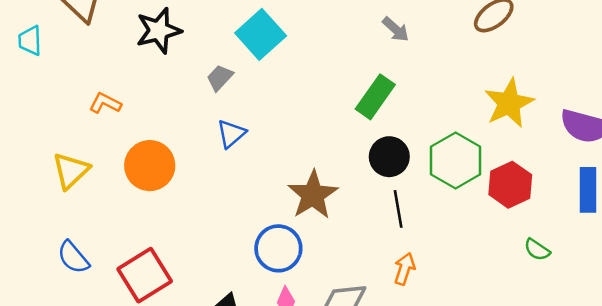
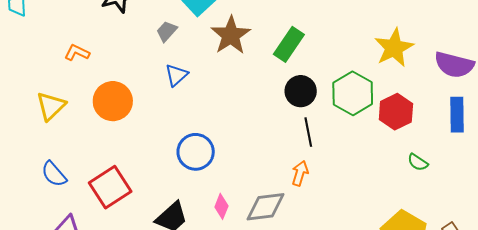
brown star: (313, 195) -> (231, 35), moved
blue circle: (278, 248) -> (196, 152), moved
orange arrow: (405, 269) -> (300, 173), moved

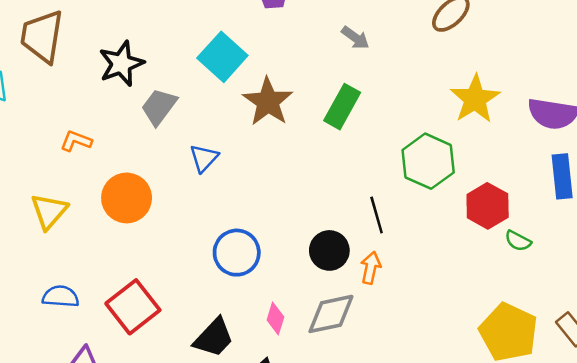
gray trapezoid: (167, 31) -> (159, 107), moved, size x1.4
black circle: (301, 91) -> (329, 250), moved
red hexagon: (396, 112) -> (488, 206), moved
blue semicircle: (54, 174) -> (61, 297), turned 140

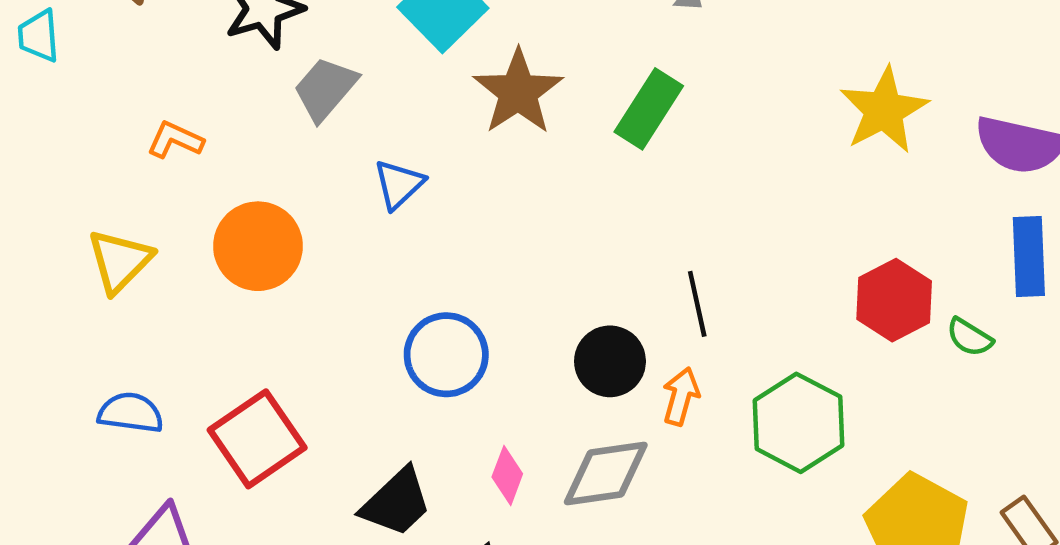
green hexagon: (428, 161) -> (798, 423), moved
green semicircle: (518, 241) -> (970, 337), moved

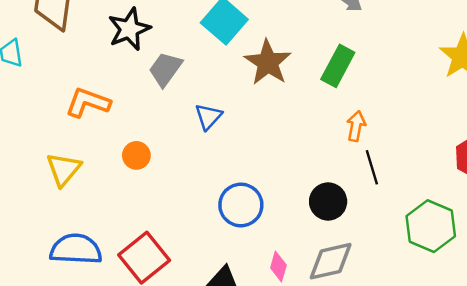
orange L-shape: (175, 140) -> (88, 103), size x1.5
orange circle: (258, 246) -> (136, 155), size x0.6
orange arrow: (681, 396) -> (356, 126), moved
blue semicircle: (131, 413) -> (76, 249), size x1.5

